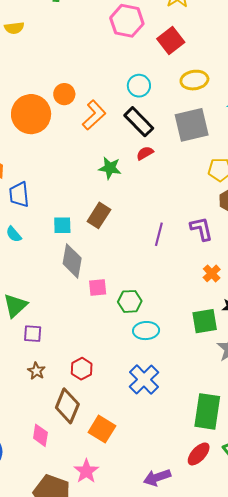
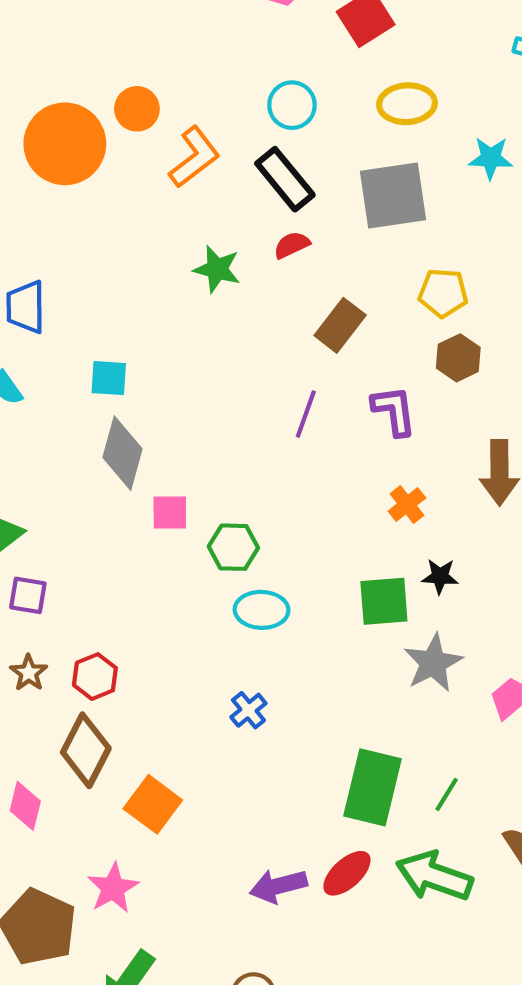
brown rectangle: (99, 215) -> (340, 325), moved
red hexagon: (82, 369) -> (95, 677), moved
blue cross: (144, 380) -> (248, 710), size x0.6
purple arrow: (157, 477) -> (278, 886), moved

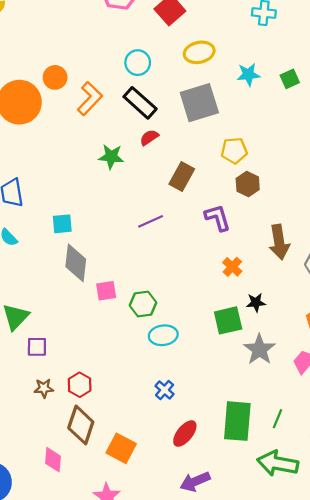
purple line: (306, 414) -> (151, 221), moved, turned 55
brown star: (29, 673) -> (44, 388), turned -30
red ellipse: (347, 873) -> (185, 434), moved

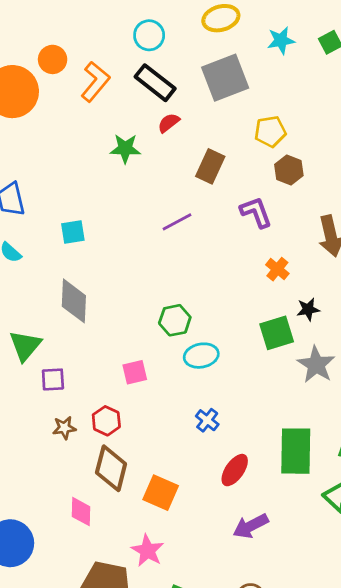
gray diamond: (76, 263) -> (74, 301), moved
pink square: (106, 291) -> (135, 372), moved

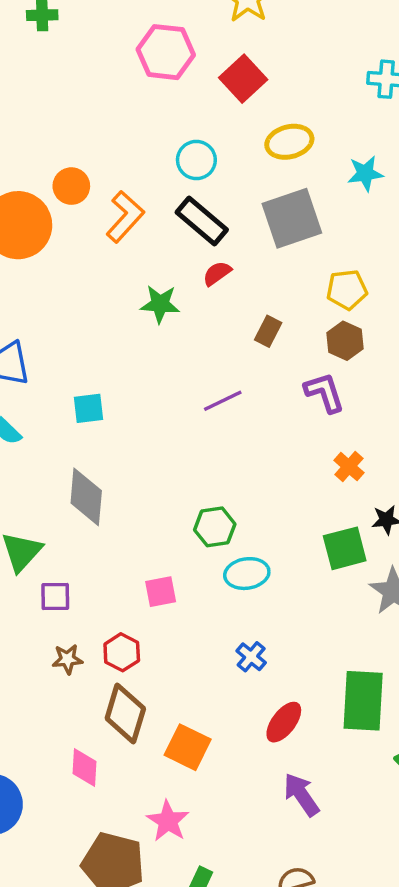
brown rectangle: (210, 166) -> (268, 331), size x0.7
brown hexagon: (289, 170) -> (345, 341), moved
purple arrow: (251, 526) -> (301, 795), turned 80

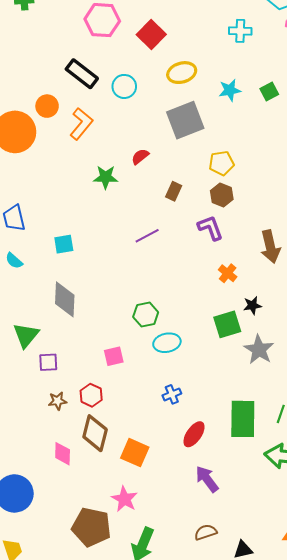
black rectangle: (202, 221) -> (82, 74), moved
blue cross: (251, 657) -> (172, 394), turned 30
pink diamond: (84, 767) -> (63, 454), moved

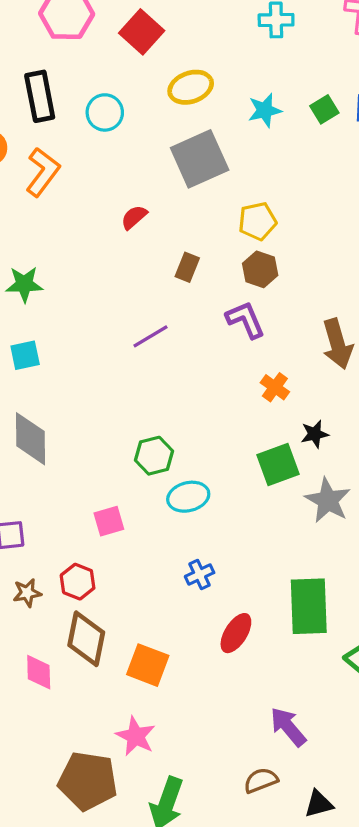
black rectangle: (82, 74) -> (40, 96), turned 44
green star: (106, 177) -> (24, 284), moved
purple arrow: (207, 479) -> (288, 727), moved

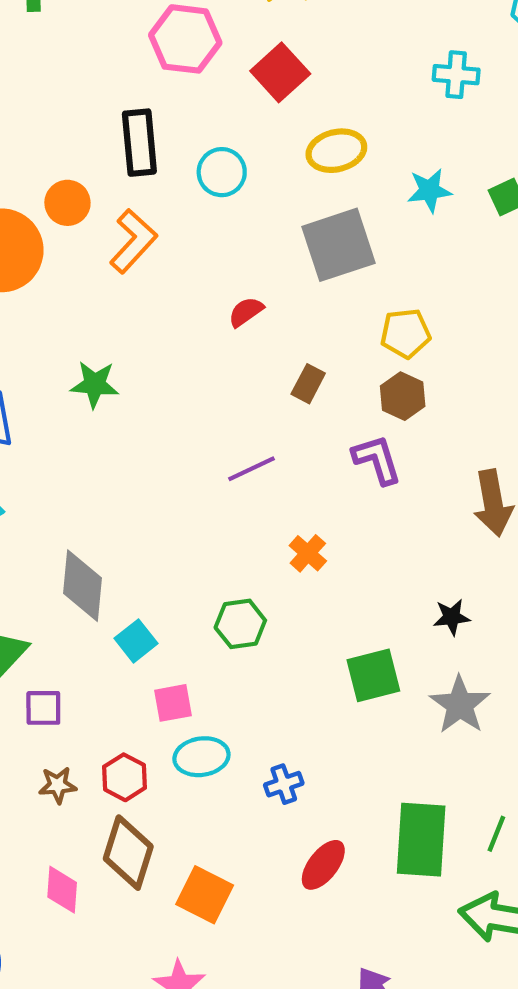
cyan square: (25, 355) -> (136, 641), moved, turned -32
orange cross: (275, 387) -> (308, 553), moved
green square: (278, 464) -> (373, 675), moved
cyan ellipse: (188, 497) -> (201, 757), moved

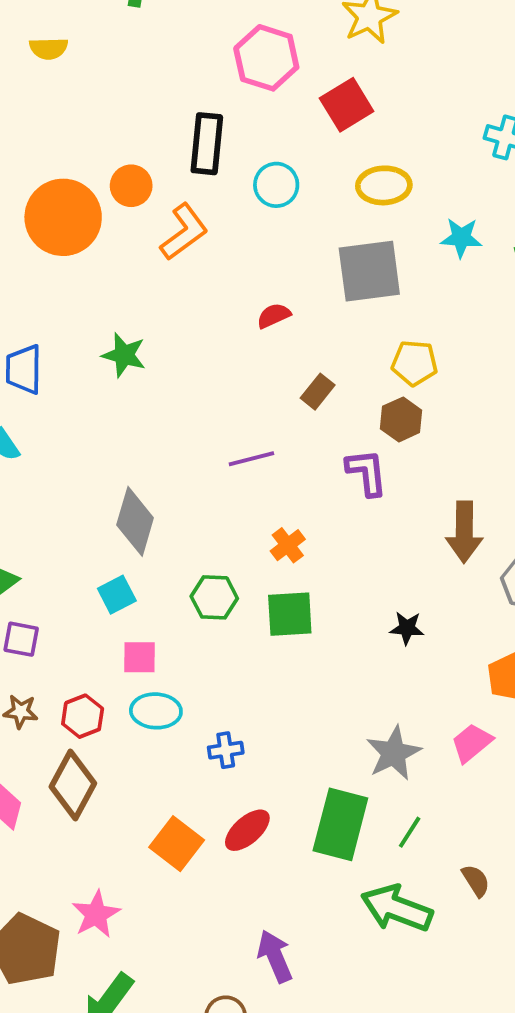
gray diamond: (82, 586) -> (135, 521), moved
green square: (373, 675) -> (290, 614), moved
gray star: (460, 705) -> (394, 753), moved
orange square: (205, 895) -> (177, 844), moved

